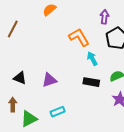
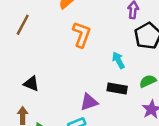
orange L-shape: (79, 37) -> (82, 35), moved, turned 50
purple triangle: (49, 80) -> (89, 102), moved

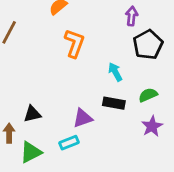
black triangle: (31, 84) -> (32, 114), moved, turned -35

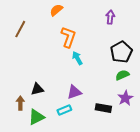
black pentagon: (148, 45) -> (121, 52), moved
cyan arrow: (115, 72) -> (77, 58), moved
black rectangle: (114, 103) -> (103, 108), moved

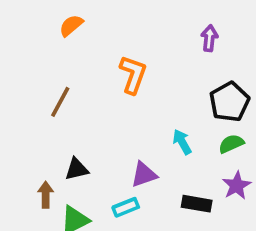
orange semicircle: (56, 10) -> (71, 25), moved
brown line: (20, 29) -> (60, 102), moved
cyan arrow: (77, 58) -> (182, 142), moved

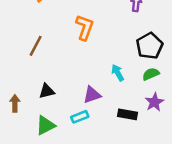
brown arrow: (46, 195) -> (15, 103), moved

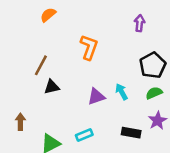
black triangle: (47, 91) -> (52, 87), moved
purple triangle: (92, 95) -> (96, 97), moved

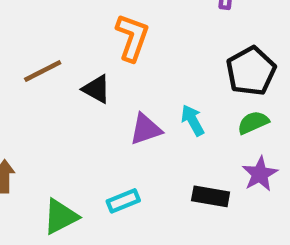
brown line: (41, 65) -> (43, 71), turned 35
black triangle: (52, 87) -> (96, 89), moved, turned 42

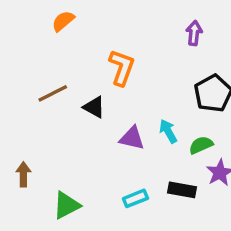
green semicircle: (253, 123) -> (201, 145), moved
purple triangle: (146, 129) -> (132, 138), turned 32
cyan rectangle: (123, 201) -> (135, 198), moved

